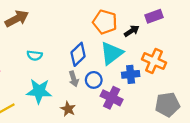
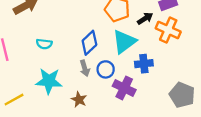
orange cross: (154, 61) -> (168, 30), moved
gray pentagon: (167, 104) -> (182, 95), turned 30

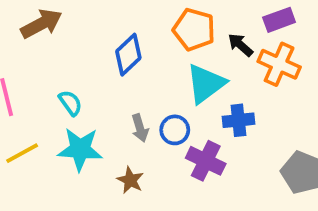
black arrow: (145, 18) -> (240, 45), turned -105
blue diamond: (89, 43) -> (128, 55), moved
cyan semicircle: (44, 44) -> (70, 103), moved, turned -133
yellow line: (14, 100) -> (22, 153), moved

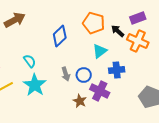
cyan triangle: (206, 84) -> (100, 51), size x0.7
cyan star: (80, 149) -> (35, 85), turned 30
brown star: (130, 180) -> (80, 101), moved

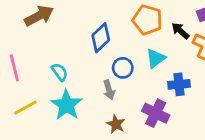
blue circle: (84, 75) -> (123, 68), moved
brown star: (80, 101) -> (116, 124), moved

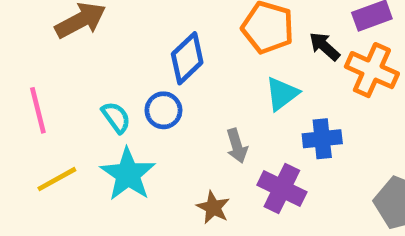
blue circle: (123, 68) -> (163, 110), moved
gray arrow: (109, 90) -> (237, 146), moved

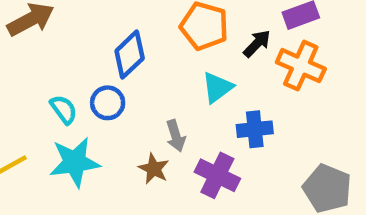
black arrow: (325, 46) -> (257, 44), turned 92
cyan star: (128, 174) -> (75, 162), turned 30
brown star: (213, 207) -> (154, 169), moved

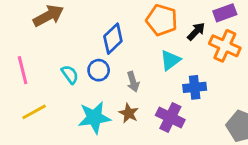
gray arrow: (176, 136) -> (133, 82), moved
cyan star: (75, 162) -> (94, 118), moved

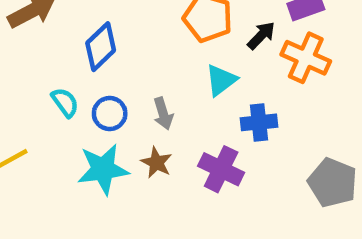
blue diamond: (113, 39) -> (101, 47), moved
blue circle: (99, 70) -> (110, 114), moved

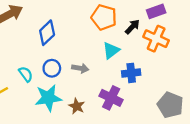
cyan semicircle: (65, 102) -> (26, 74), moved
gray arrow: (163, 114) -> (80, 68), turned -63
brown star: (156, 163) -> (77, 106), moved

